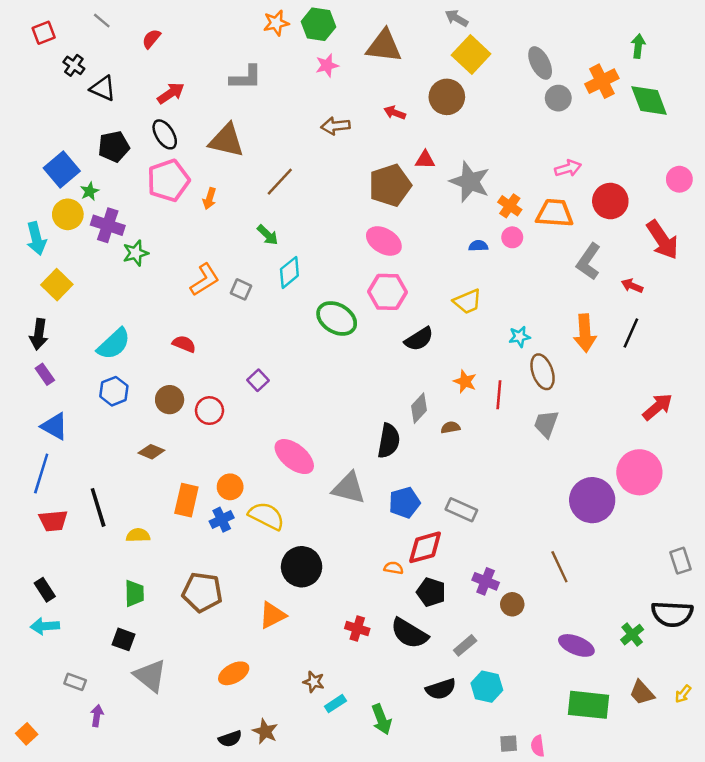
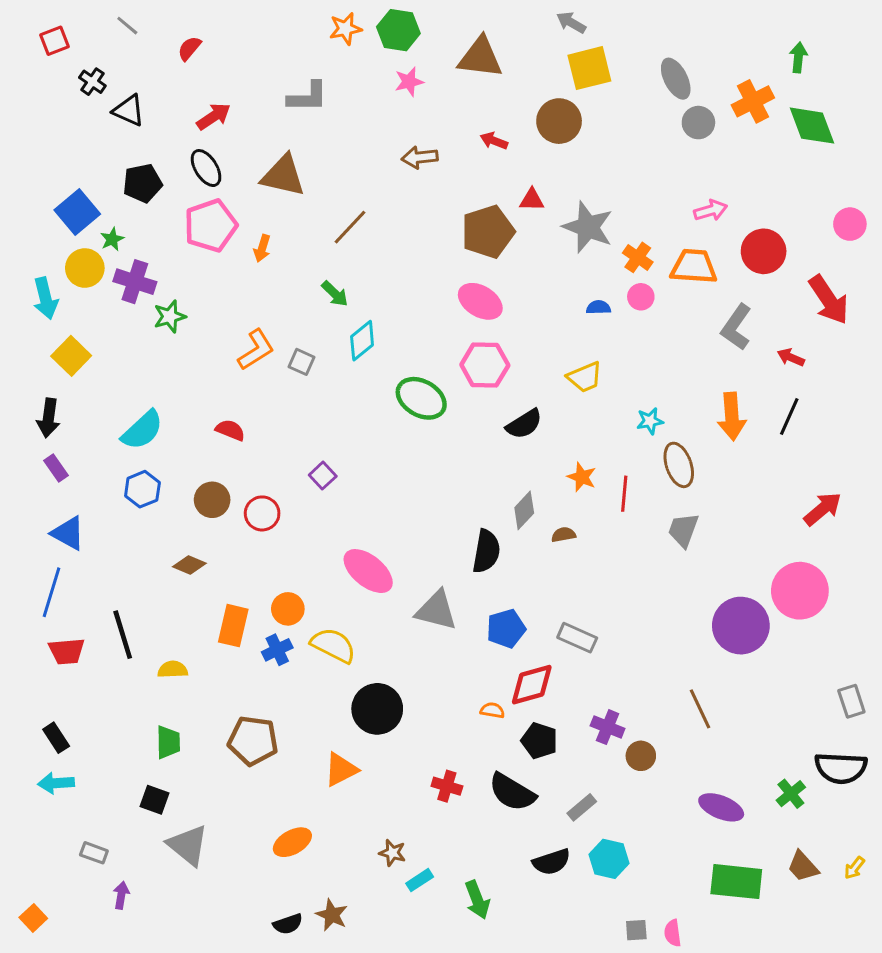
yellow square: (471, 54) -> (589, 68), turned 33

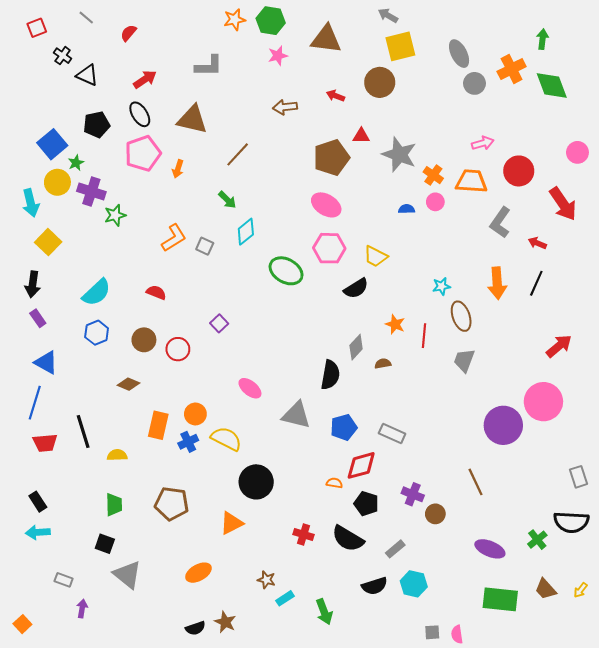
yellow trapezoid: (585, 377) -> (376, 256), moved, turned 50
pink ellipse: (368, 571) -> (250, 388), size x0.7

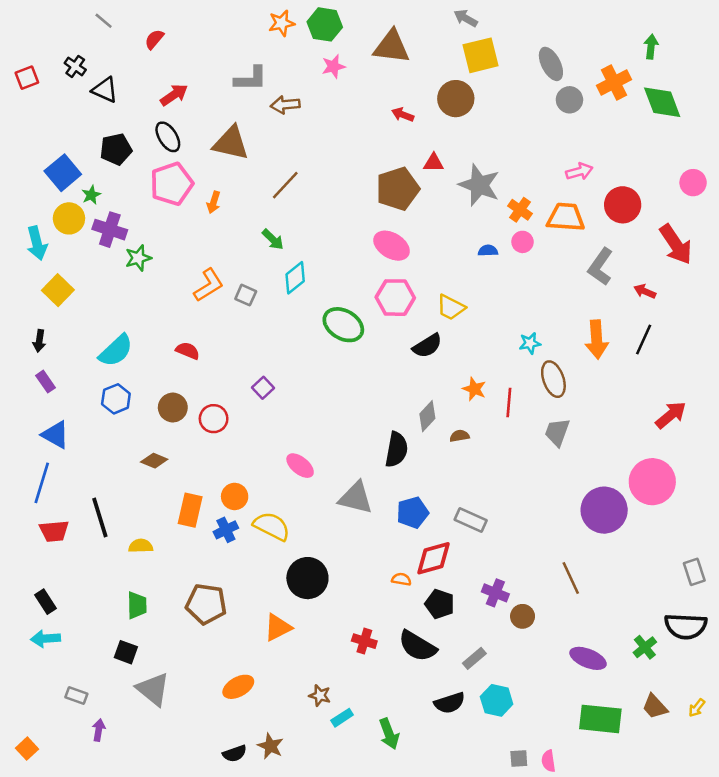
red square: (37, 28) -> (27, 78), moved
brown arrow: (285, 107) -> (285, 105), moved
black arrow: (33, 284) -> (39, 341), size x0.7

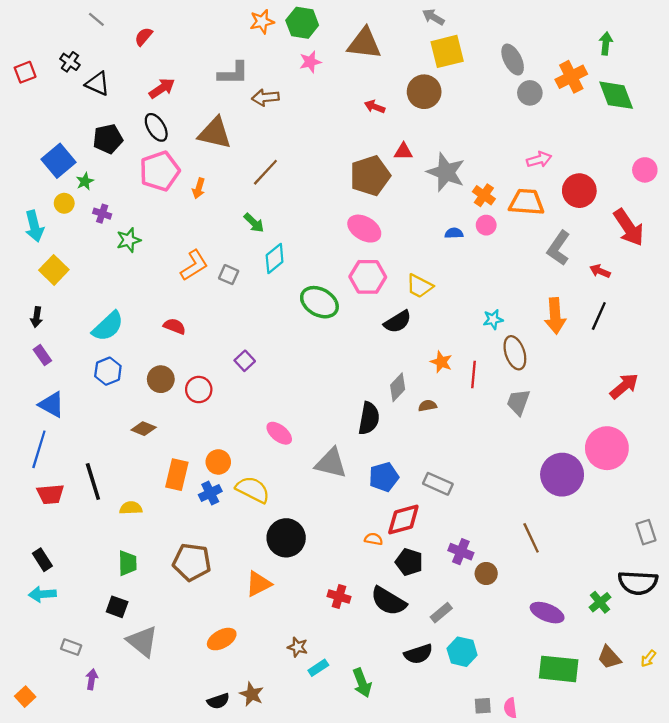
yellow circle: (69, 218) -> (64, 203), size x0.7
purple cross: (110, 230) -> (102, 214), size x0.6

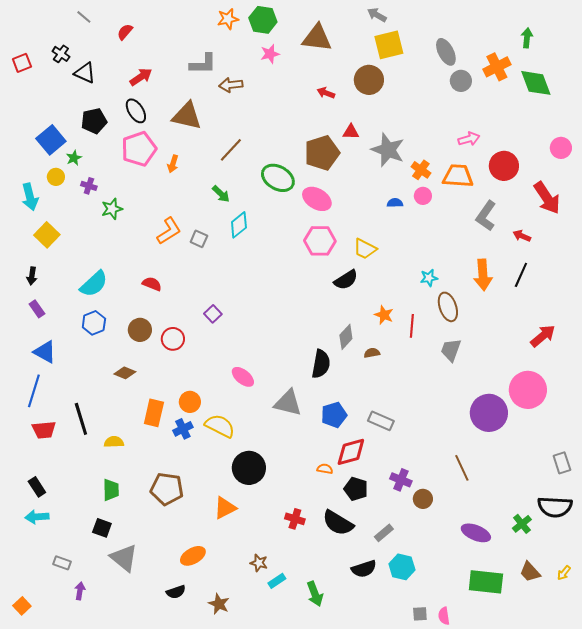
green ellipse: (319, 302) -> (278, 178), moved
black semicircle: (218, 701) -> (176, 592), moved

